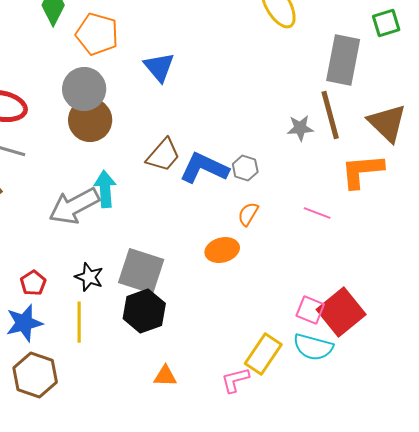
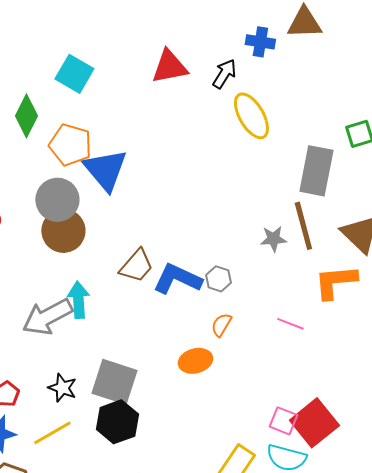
blue triangle: (159, 67) -> (105, 170), moved, size x1.4
yellow line: (79, 322) -> (52, 433), turned 60

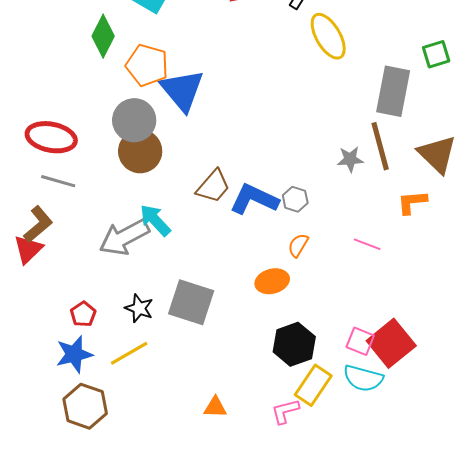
orange L-shape: (335, 282) -> (412, 202), size x0.7
cyan arrow: (78, 300) -> (155, 220), turned -39
black hexagon: (117, 422) -> (294, 344), moved

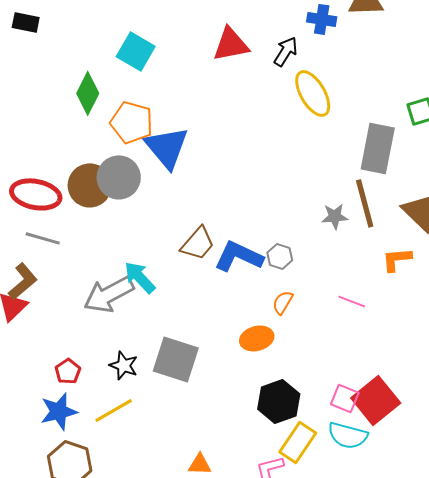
brown circle: (140, 151) -> (90, 185), moved

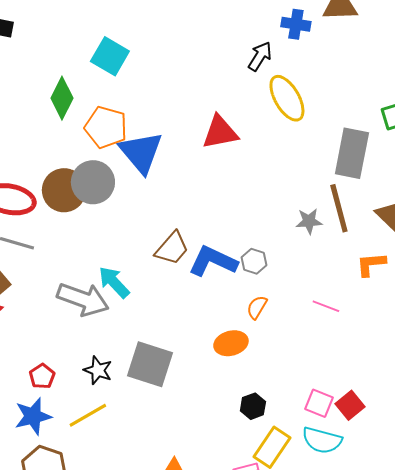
red triangle: (231, 44) -> (220, 132), moved
gray arrow: (109, 294) -> (83, 299), turned -132
red square: (376, 400) -> (350, 405), size x0.6
black hexagon: (279, 401) -> (253, 406), size x0.6

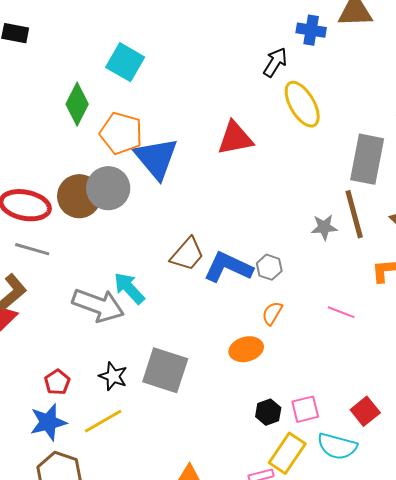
pink square: (319, 403) -> (305, 409), moved, turned -36

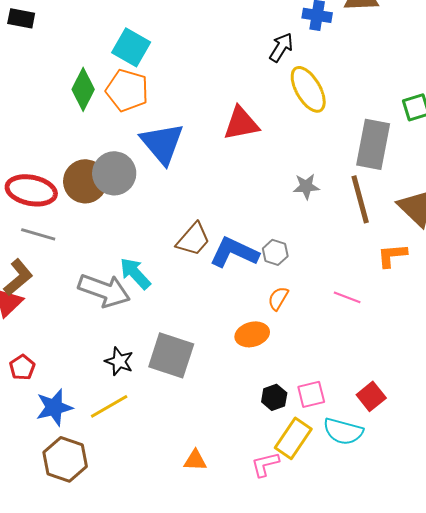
orange pentagon: (121, 133) -> (127, 90), moved
gray star: (324, 227) -> (306, 186), moved
red pentagon: (57, 382) -> (22, 367), moved

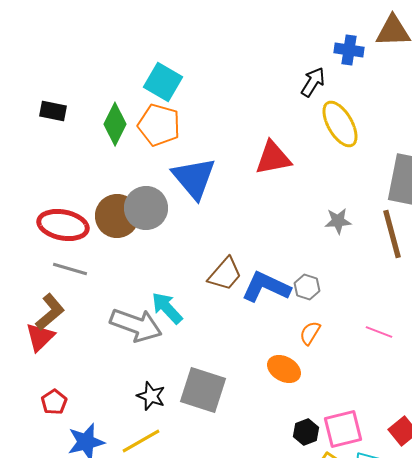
black rectangle: (21, 18) -> (53, 111), moved
orange ellipse: (252, 334) -> (284, 369), turned 44
pink square: (311, 394) -> (343, 429), size x1.4

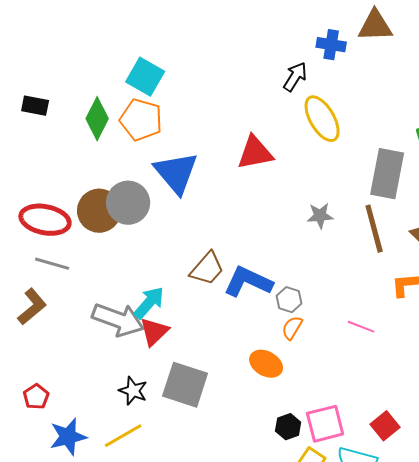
gray hexagon: (307, 287) -> (289, 300), moved
cyan arrow: (167, 308) -> (149, 303), turned 84
red triangle: (40, 337) -> (154, 332), moved

